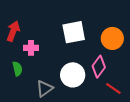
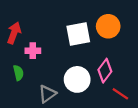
orange circle: (112, 38) -> (108, 26), moved

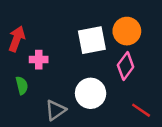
pink diamond: (105, 71) -> (126, 66), moved

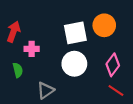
pink diamond: (126, 66) -> (113, 65), moved
white circle: (91, 93) -> (74, 64), moved

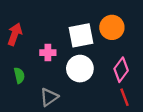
pink cross: (32, 49) -> (48, 53), moved
red line: (116, 90) -> (124, 97), turned 35

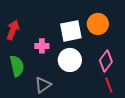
green semicircle: (19, 75) -> (17, 66), size x1.5

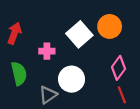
white square: (71, 31) -> (79, 34), turned -30
white circle: (70, 60) -> (72, 79), moved

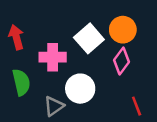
red arrow: (14, 33) -> (16, 37), turned -35
pink cross: (47, 51) -> (53, 57), size x1.5
pink diamond: (119, 68) -> (122, 61), moved

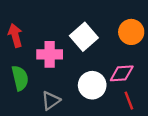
orange circle: (123, 30) -> (131, 32), moved
pink diamond: (122, 61) -> (122, 73), moved, turned 50
white circle: (80, 89) -> (92, 85), moved

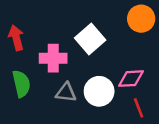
orange circle: (131, 32) -> (141, 19), moved
gray triangle: (51, 101) -> (66, 93), moved, turned 42

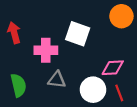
white square: (90, 39) -> (78, 34), turned -30
green semicircle: (21, 84) -> (18, 85), moved
white circle: (99, 91) -> (93, 90), moved

